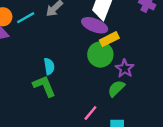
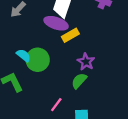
green circle: (100, 54) -> (38, 60), moved
cyan semicircle: (49, 66) -> (24, 55), moved, turned -40

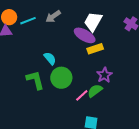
green circle: (38, 60) -> (61, 78), moved
pink line: (56, 105) -> (82, 95), moved

